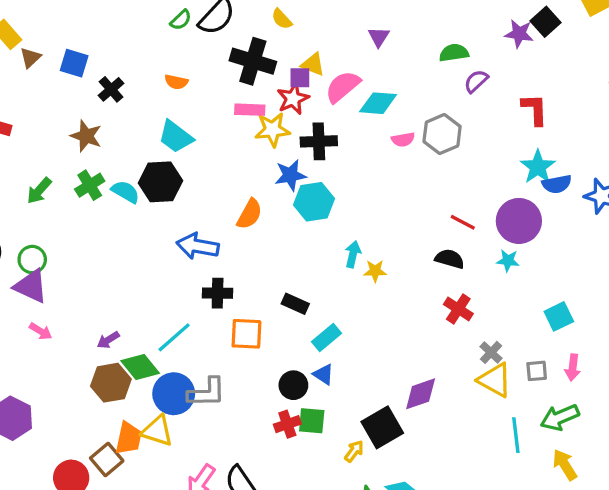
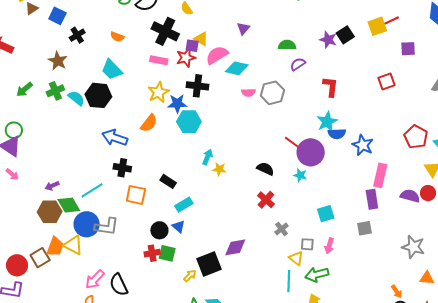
yellow star: (272, 130) -> (158, 92), moved, turned -30
red line: (463, 222) -> (292, 142), moved
yellow triangle: (495, 380) -> (296, 258), moved, size x0.7

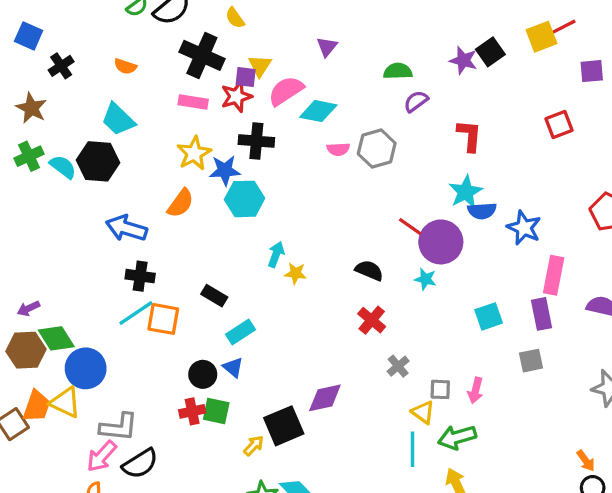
yellow triangle: (201, 39) -> (260, 66), turned 35
cyan line: (92, 190) -> (136, 313), moved
cyan square: (326, 214) -> (489, 316), moved
gray L-shape: (107, 227) -> (119, 427), moved
black semicircle: (119, 285) -> (140, 464), turned -95

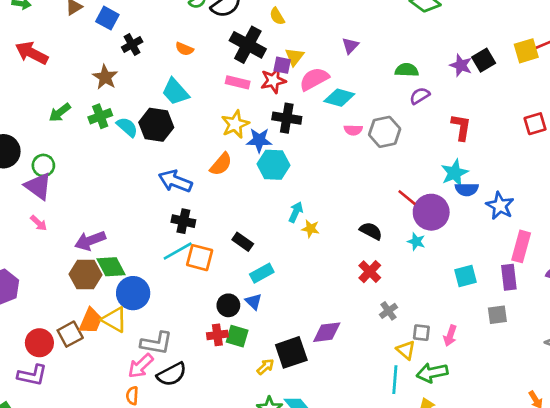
purple arrow: (28, 308) -> (90, 241), size x1.6

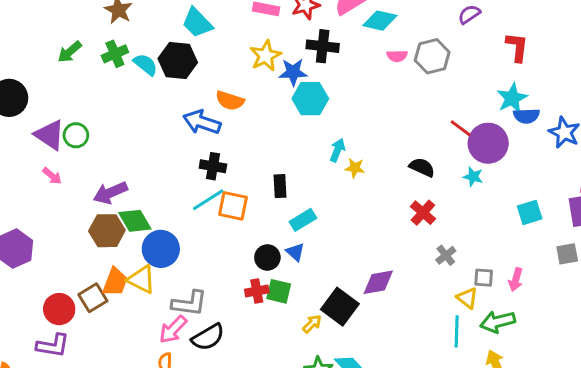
orange semicircle: (221, 164) -> (230, 101), moved, turned 70
green circle: (43, 165) -> (76, 135), moved
black rectangle: (243, 242) -> (280, 186), turned 54
black square: (291, 352) -> (340, 307), turned -32

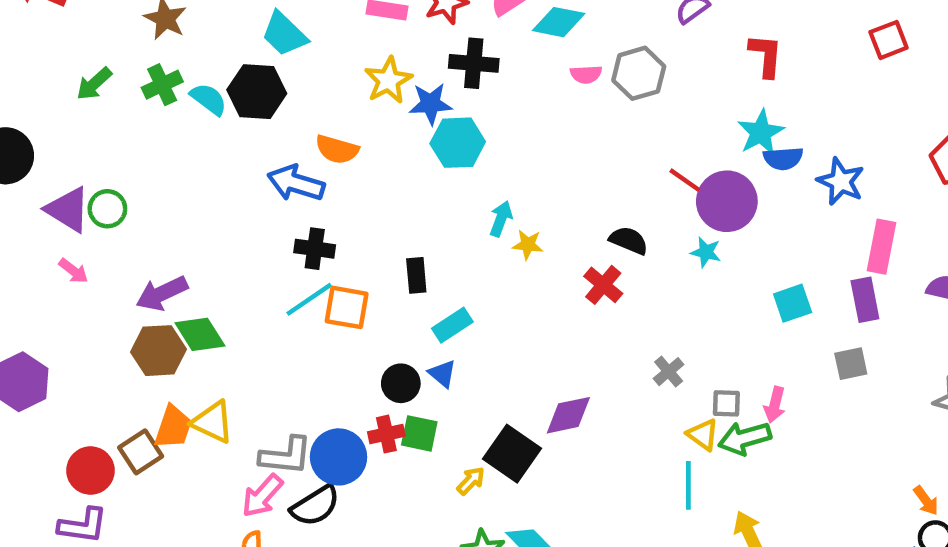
red cross: (423, 213) -> (603, 285), moved
blue circle: (161, 249) -> (338, 457), moved
green arrow: (498, 322) -> (745, 438), moved

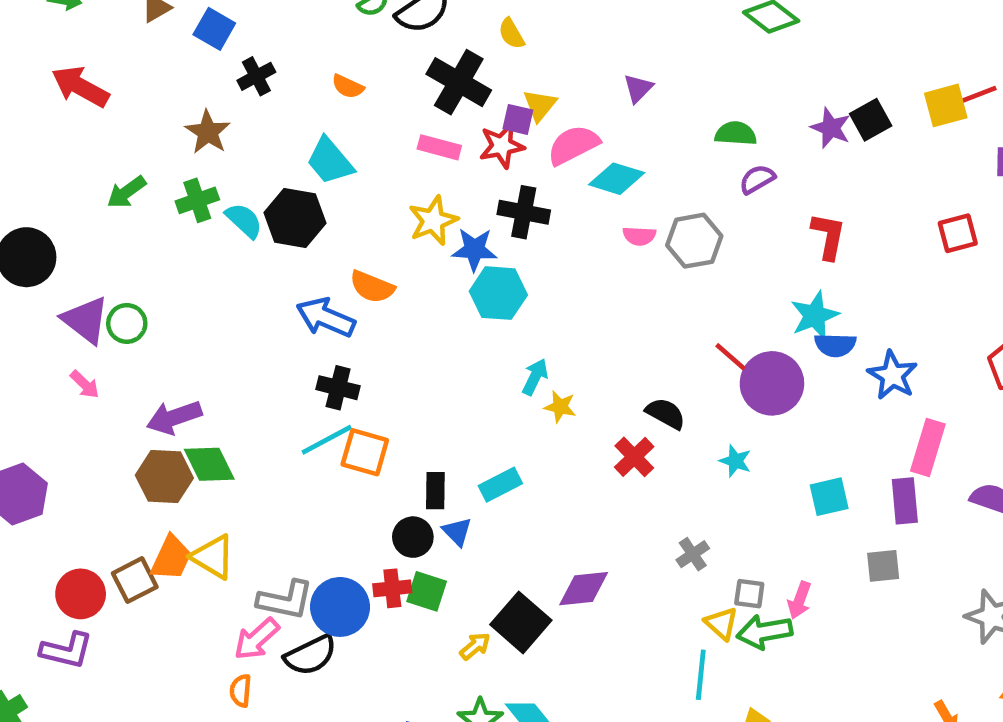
cyan star: (706, 252) -> (735, 461), moved
black rectangle: (416, 275) -> (435, 491), moved
cyan rectangle: (452, 325) -> (500, 485), moved

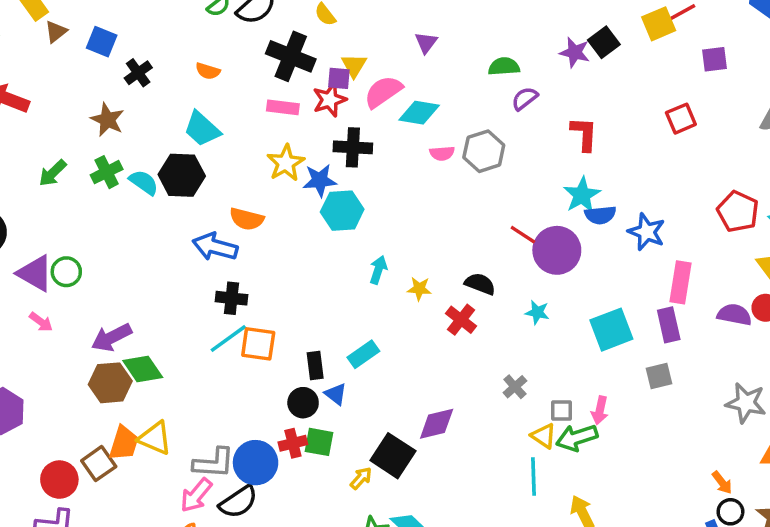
yellow star: (560, 407) -> (419, 289), moved
cyan square: (829, 497) -> (611, 330), size x1.4

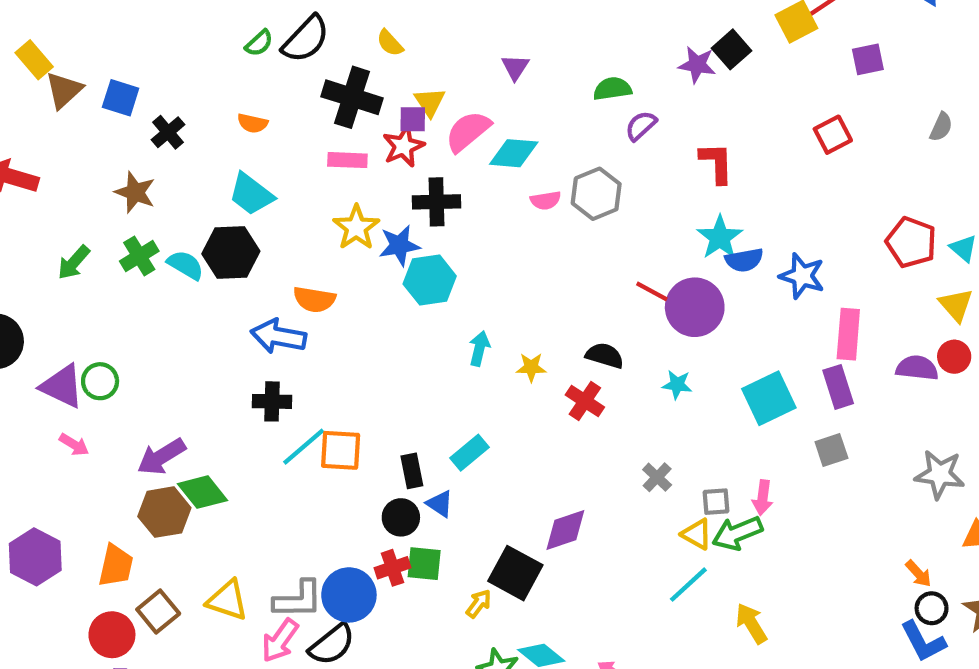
brown triangle: (56, 32) -> (64, 90), size x1.4
black cross: (232, 298) -> (272, 401), moved
yellow triangle: (155, 438) -> (227, 600), moved
orange trapezoid: (124, 443) -> (116, 566), moved
cyan line: (533, 476) -> (688, 585), turned 54

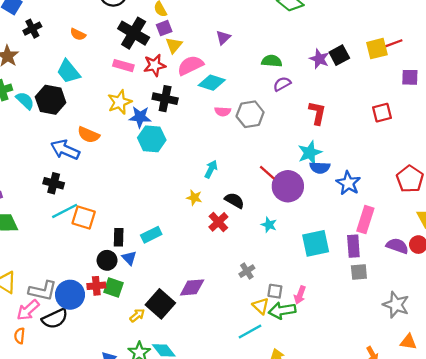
purple square: (413, 119) -> (164, 28), moved, turned -35
cyan arrow: (479, 348) -> (211, 169), moved
gray square: (831, 450) -> (359, 272), moved

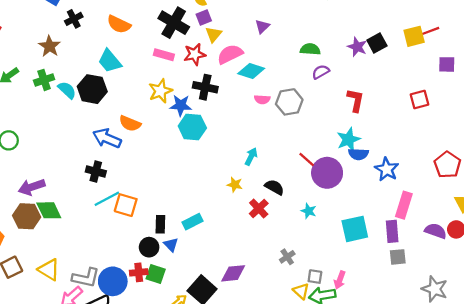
orange semicircle: (78, 34) -> (119, 24), size x1.5

